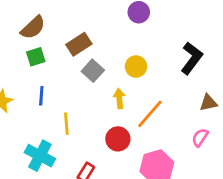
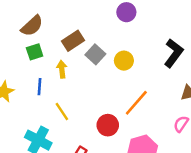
gray square: (93, 71) -> (95, 54), moved
yellow arrow: (119, 99) -> (62, 69), moved
yellow line: (66, 124) -> (62, 111), turned -30

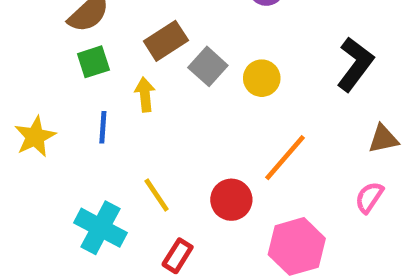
yellow line: (62, 111) -> (157, 195), moved

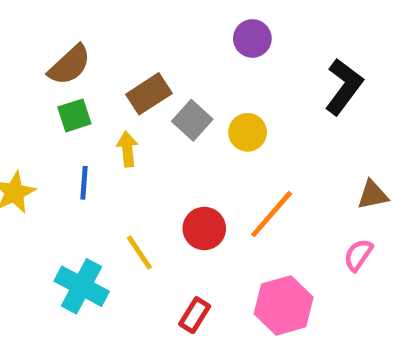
black L-shape: (355, 64) -> (344, 87), moved
red circle: (231, 200) -> (204, 228), moved
red rectangle: (178, 256) -> (195, 315), moved

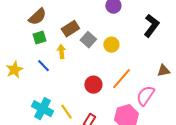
blue line: (84, 183) -> (43, 66), turned -48
yellow line: (139, 253) -> (66, 112), moved
pink semicircle: (358, 255) -> (145, 96), moved, size x1.5

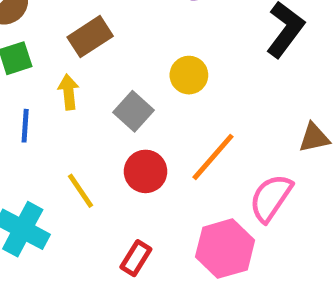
gray square: (88, 40) -> (134, 111), moved
blue line: (43, 66) -> (25, 126), turned 48
yellow line: (66, 112) -> (81, 191), moved

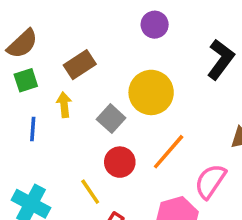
yellow circle: (189, 75) -> (151, 92), size x1.6
yellow line: (81, 191) -> (90, 192), moved

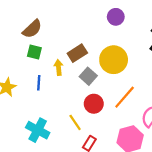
brown rectangle: (80, 65) -> (77, 53), moved
green square: (26, 80) -> (34, 52), turned 32

